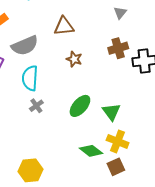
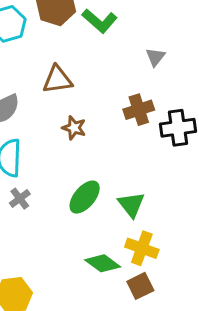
gray triangle: (120, 13) -> (155, 57), moved

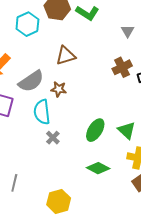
brown star: (74, 128) -> (59, 89), moved
green diamond: (103, 263) -> (98, 168), moved

